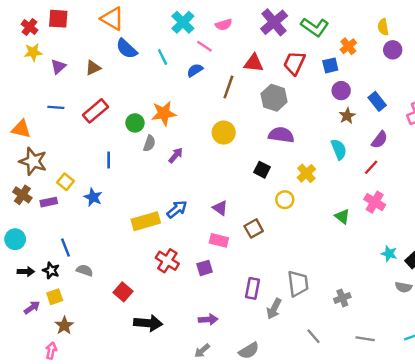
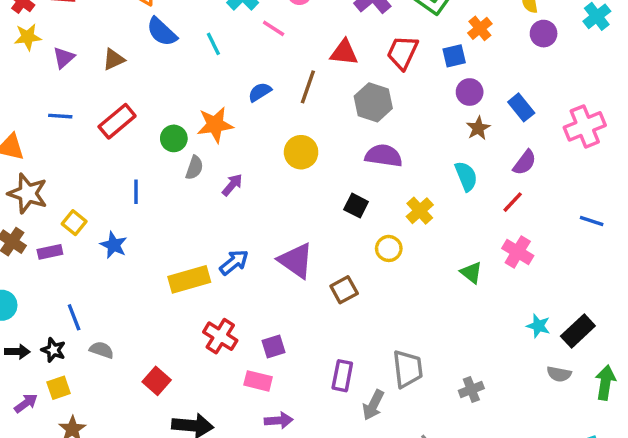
blue semicircle: (195, 70) -> (260, 92), moved
purple triangle: (220, 208) -> (296, 261), size x1.6
pink rectangle: (219, 240) -> (258, 381), moved

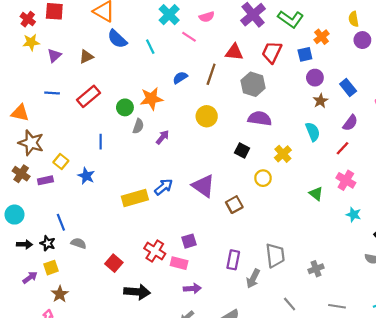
cyan star: (538, 326) -> (354, 215), moved
red cross: (220, 336) -> (155, 251), moved

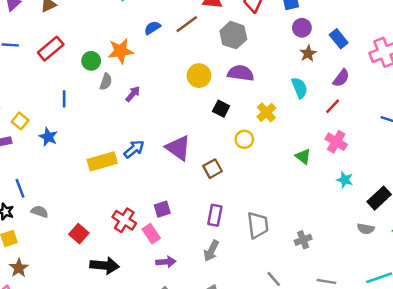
brown line: (211, 74) -> (187, 24), turned 35
yellow circle: (207, 116) -> (199, 76), moved
purple rectangle: (233, 260) -> (215, 215), moved
pink rectangle: (179, 263) -> (151, 234), turned 42
gray arrow: (253, 279) -> (211, 251), moved

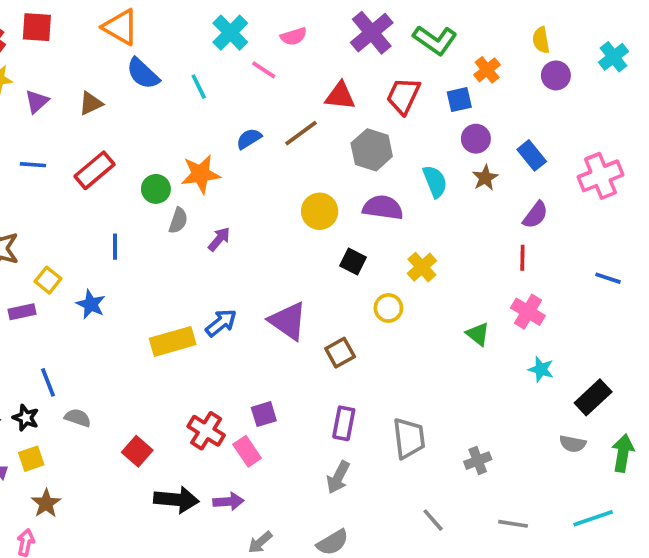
cyan semicircle: (299, 88) -> (435, 181), moved
red line: (333, 106) -> (522, 258), turned -42
purple arrow: (166, 262) -> (228, 501), moved

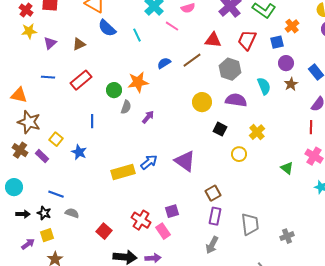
purple rectangle: (22, 312) -> (42, 156), turned 56
brown square: (340, 353) -> (213, 193), moved
blue line: (48, 382) -> (56, 194), turned -49

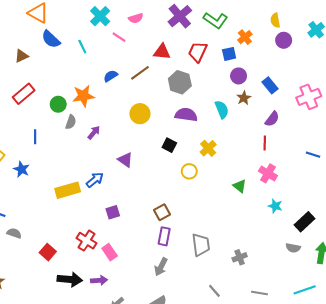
cyan semicircle: (264, 86) -> (222, 109), moved
yellow circle: (202, 102) -> (140, 114), moved
purple triangle: (185, 161) -> (125, 160), moved, size x0.7
purple square: (172, 211) -> (113, 212), moved

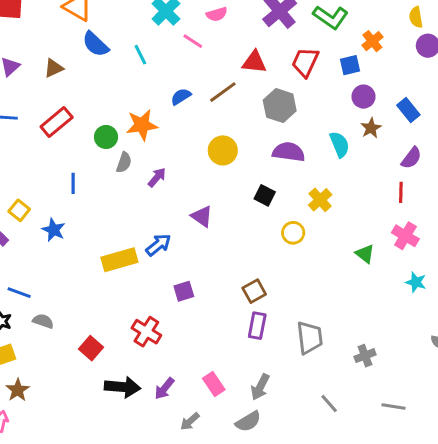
pink rectangle: (110, 252) -> (214, 384), moved
gray arrow: (161, 267) -> (260, 387), moved
purple arrow: (99, 280) -> (164, 388), turned 133

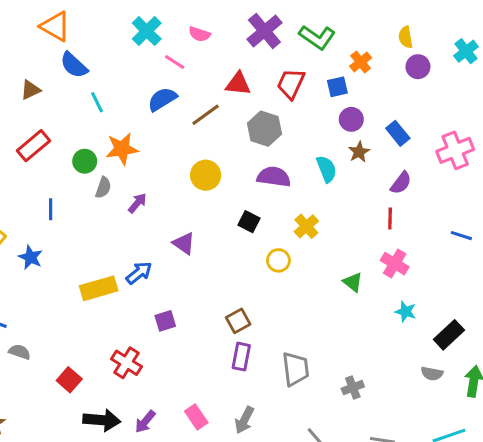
pink semicircle: (217, 14) -> (199, 34), turned 36
cyan line: (140, 55) -> (97, 102), moved
blue semicircle: (181, 97) -> (162, 99), moved, size x1.4

